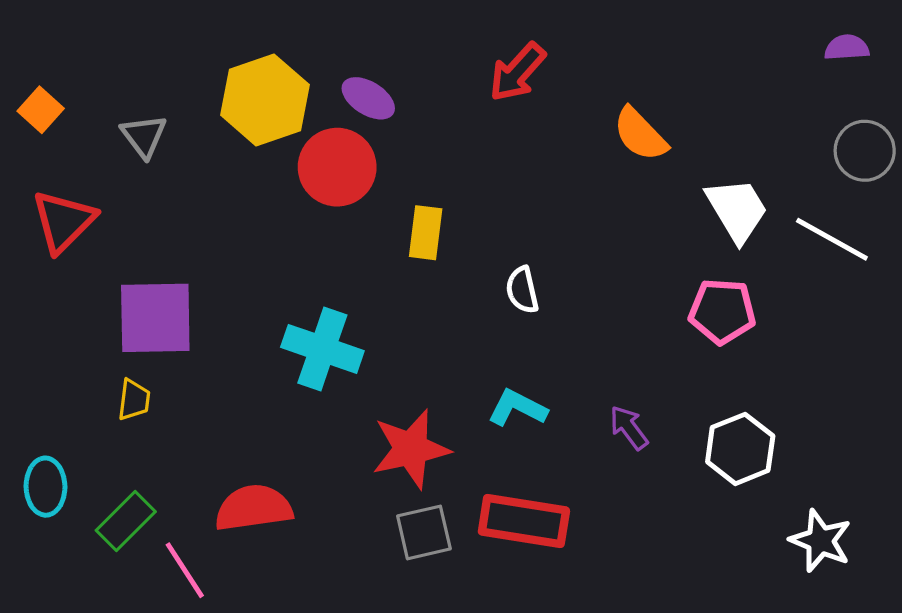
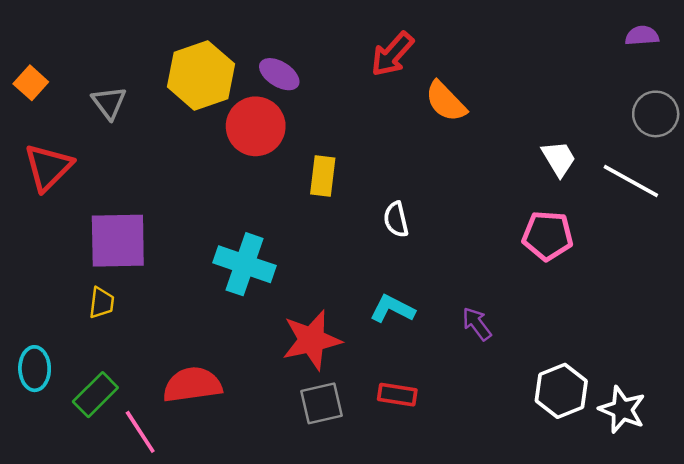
orange semicircle: (640, 134) -> (446, 101), moved
white trapezoid: (737, 210) -> (559, 159), size x0.7
white hexagon: (740, 449) -> (561, 391), moved
red rectangle: (524, 521) -> (397, 395), size x0.6

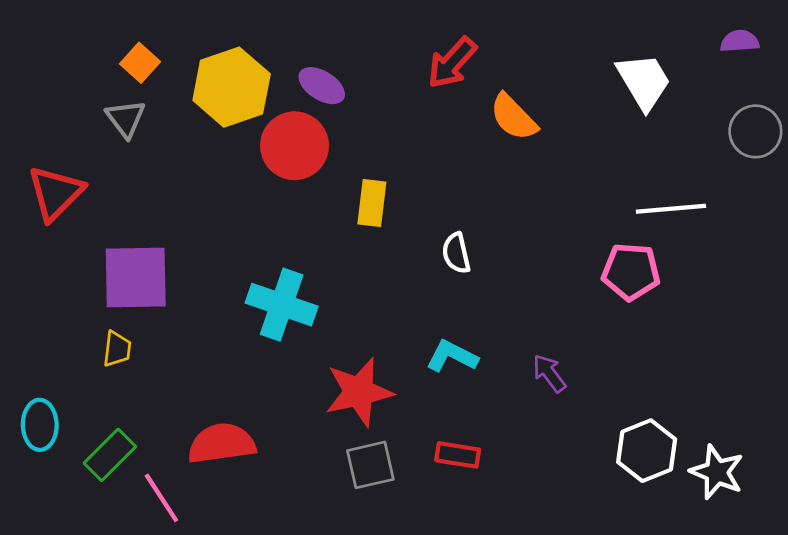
orange square: (31, 83) -> (140, 63), moved
white trapezoid: (559, 159) -> (644, 81), moved, size x1.4
white line: (631, 181) -> (671, 209), moved, turned -34

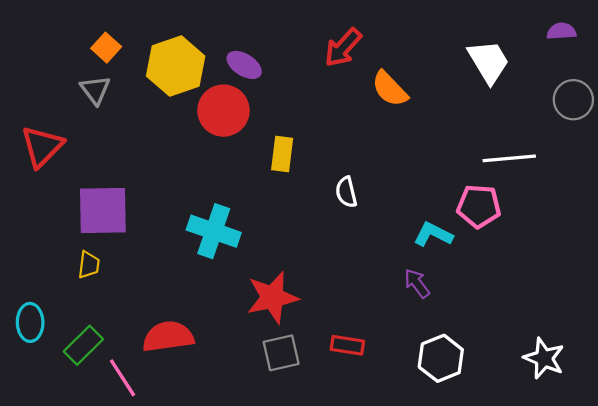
cyan L-shape: (452, 356) -> (433, 234), moved
white hexagon: (647, 451) -> (441, 358), moved

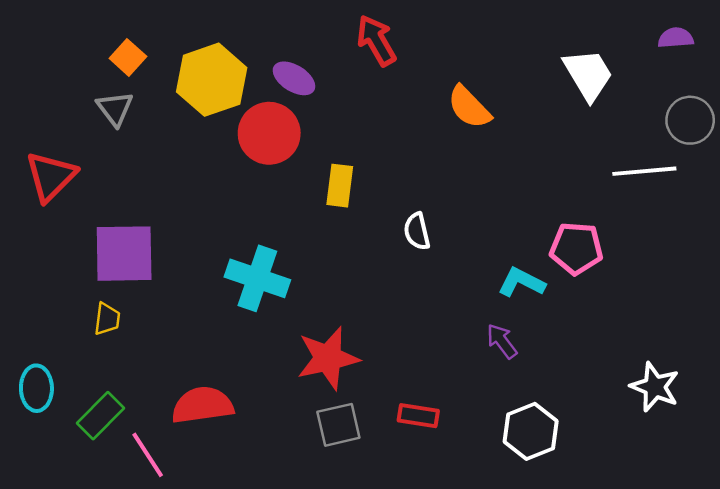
red arrow: (343, 48) -> (376, 40), moved, turned 108
white line: (509, 158) -> (644, 171), moved
white star: (544, 358) -> (655, 387), moved

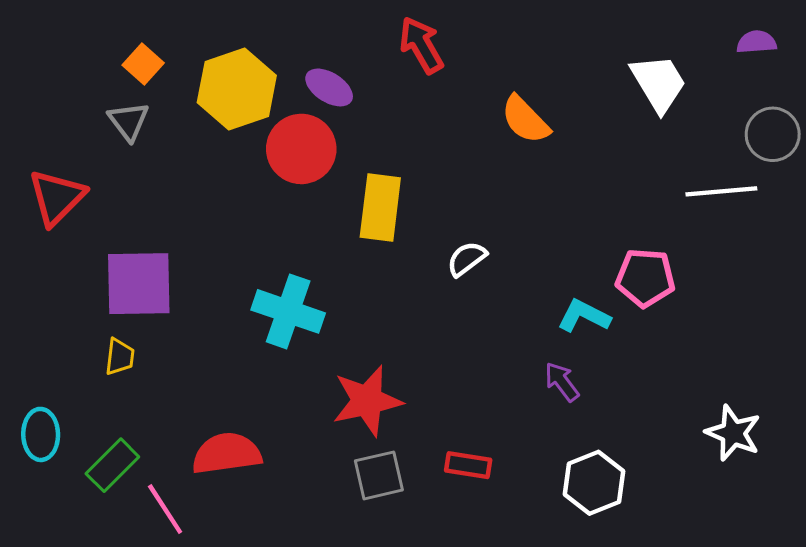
yellow rectangle: (340, 186) -> (380, 208), size x1.4
white semicircle: (417, 231) -> (467, 259), turned 66

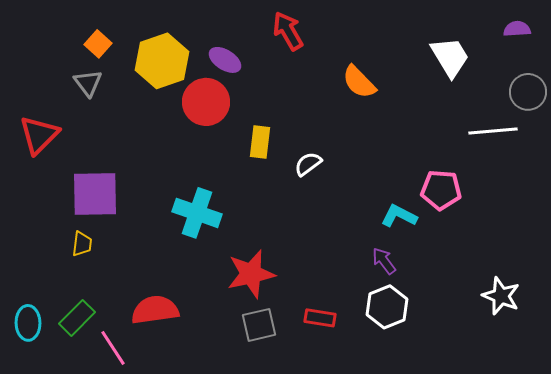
yellow rectangle: (380, 208) -> (260, 142), size x0.7
white semicircle: (467, 259) -> (308, 164), moved
cyan ellipse: (41, 434) -> (28, 323), moved
white hexagon: (594, 483) -> (387, 307), moved

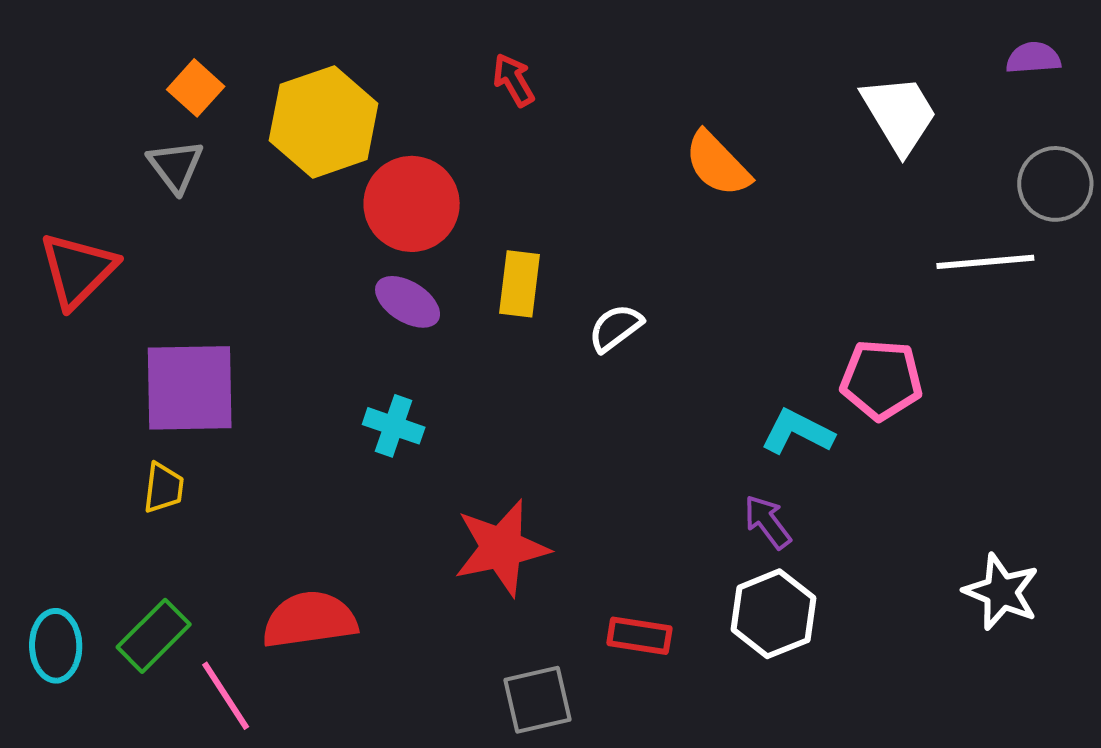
red arrow: (288, 31) -> (514, 80), moved, size x0.7
purple ellipse: (225, 60) -> (408, 302), moved
cyan cross: (197, 213) -> (394, 426), size x0.6
gray square: (259, 325) -> (538, 700), moved

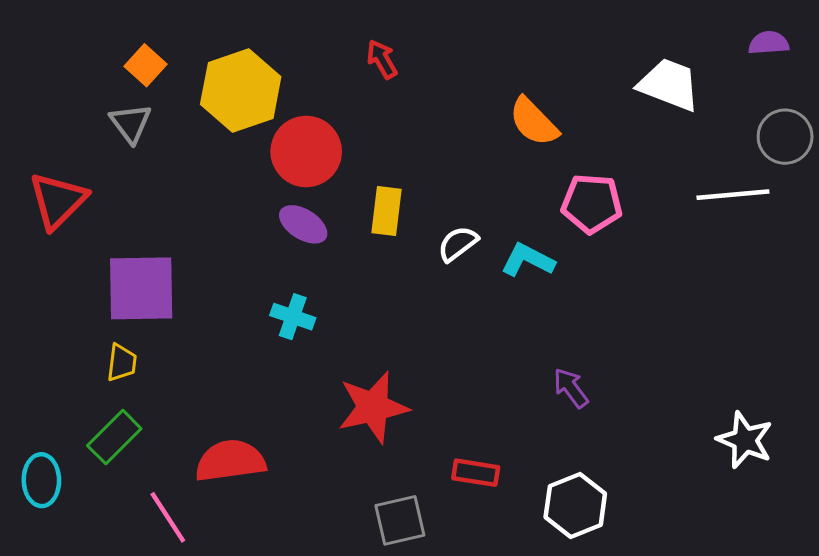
white trapezoid: (899, 114) -> (669, 85), turned -38
pink pentagon: (881, 380) -> (592, 204), moved
cyan L-shape: (797, 432) -> (528, 260), moved
white hexagon: (773, 614) -> (575, 505), moved
green rectangle: (154, 636) -> (114, 437), moved

